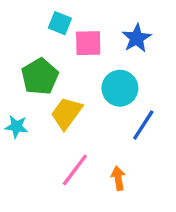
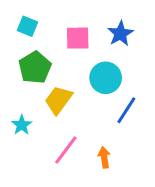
cyan square: (60, 23) -> (28, 26), moved
cyan star: (16, 127) -> (22, 125), moved, turned 30

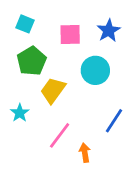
blue line: (126, 110) -> (114, 121), moved
orange arrow: (104, 157) -> (85, 153), moved

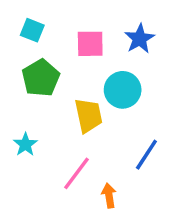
yellow trapezoid: (53, 90) -> (88, 115), moved, turned 132

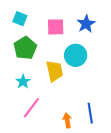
cyan star: (25, 144) -> (23, 82), moved
blue line: (146, 155) -> (90, 113), moved, turned -42
pink line: (77, 173) -> (31, 108), moved

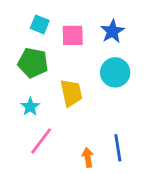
cyan square: (20, 19) -> (40, 24), moved
green pentagon: (25, 48) -> (33, 63), turned -30
cyan circle: (76, 55) -> (115, 72), moved

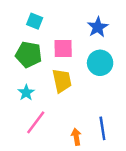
pink square: (73, 35) -> (63, 49), moved

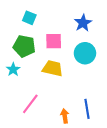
yellow trapezoid: (62, 81) -> (53, 68), turned -65
cyan star: (26, 93) -> (13, 69), moved

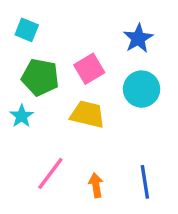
cyan square: (29, 18) -> (27, 30), moved
pink square: (54, 41) -> (89, 69), turned -30
orange arrow: (65, 116) -> (96, 185), moved

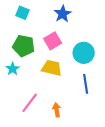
cyan square: (27, 30) -> (23, 13), moved
blue star: (138, 38) -> (63, 14), moved
blue line: (145, 182) -> (86, 84), moved

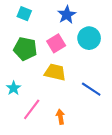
cyan circle: (84, 53) -> (89, 38), moved
cyan star: (13, 69) -> (14, 88), moved
blue line: (86, 84) -> (91, 89), turned -48

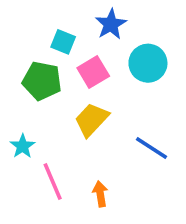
cyan square: (24, 14) -> (63, 42), moved
yellow trapezoid: (55, 72) -> (91, 120), turned -60
pink line: (32, 109) -> (53, 182), turned -60

